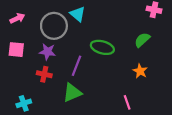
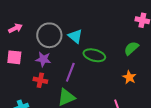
cyan triangle: (78, 14) -> (75, 36), moved

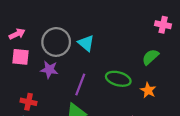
green ellipse: (94, 55) -> (118, 79), moved
pink square: (14, 57) -> (20, 57), moved
red cross: (40, 80) -> (29, 102), moved

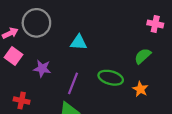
gray circle: (56, 42) -> (36, 23), moved
cyan triangle: (86, 43) -> (79, 42), turned -36
pink square: (20, 57) -> (14, 56), turned 30

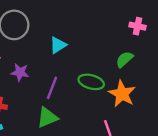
cyan triangle: (79, 42) -> (58, 45), turned -36
orange star: (140, 89) -> (122, 94), size x1.6

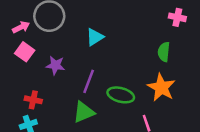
green semicircle: (124, 59) -> (164, 52), turned -42
green ellipse: (91, 82) -> (121, 95), moved

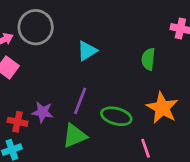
green semicircle: (164, 52) -> (148, 59), moved
purple star: (55, 65) -> (43, 112), moved

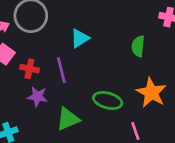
purple line: (80, 101) -> (61, 70), moved, turned -35
red cross: (18, 122) -> (29, 69), moved

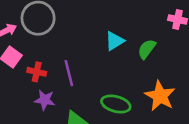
cyan triangle: (80, 38) -> (114, 41), moved
green semicircle: (138, 46) -> (147, 49), turned 30

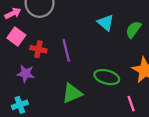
cyan triangle: (114, 41) -> (106, 23), turned -48
purple star: (45, 100) -> (26, 74), moved

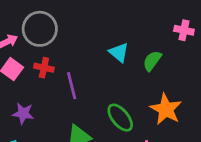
red cross: (38, 49) -> (44, 68), moved
green ellipse: (107, 77) -> (120, 118), turned 35

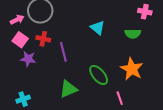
green semicircle: (152, 61) -> (133, 34), moved, turned -126
purple star: (23, 113) -> (28, 59), moved

